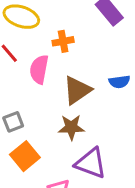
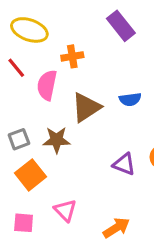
brown star: (71, 127) -> (57, 140), moved
purple triangle: (91, 163) -> (124, 164), moved, size x0.7

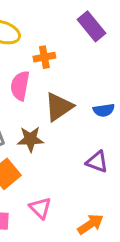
blue semicircle: (130, 99) -> (104, 110), moved

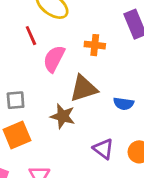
orange cross: (44, 57) -> (95, 45), moved
brown star: (30, 139) -> (63, 116), moved

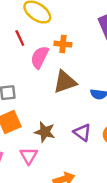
orange cross: (95, 45) -> (63, 44), moved
brown star: (63, 116) -> (45, 132), moved

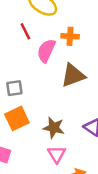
pink triangle: (29, 156) -> (57, 154), moved

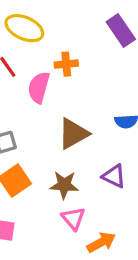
brown triangle: (73, 75) -> (73, 134), moved

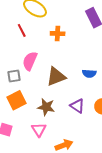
pink semicircle: (39, 87) -> (30, 61), moved
pink triangle: (73, 218) -> (39, 130), moved

